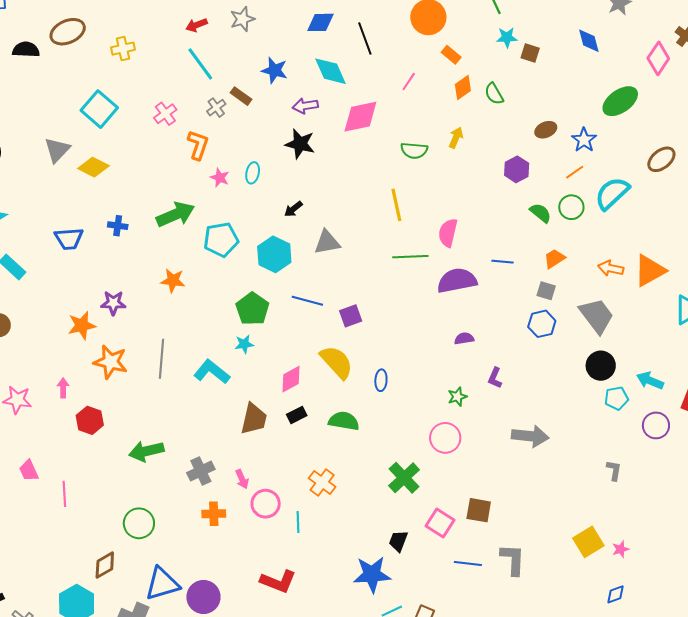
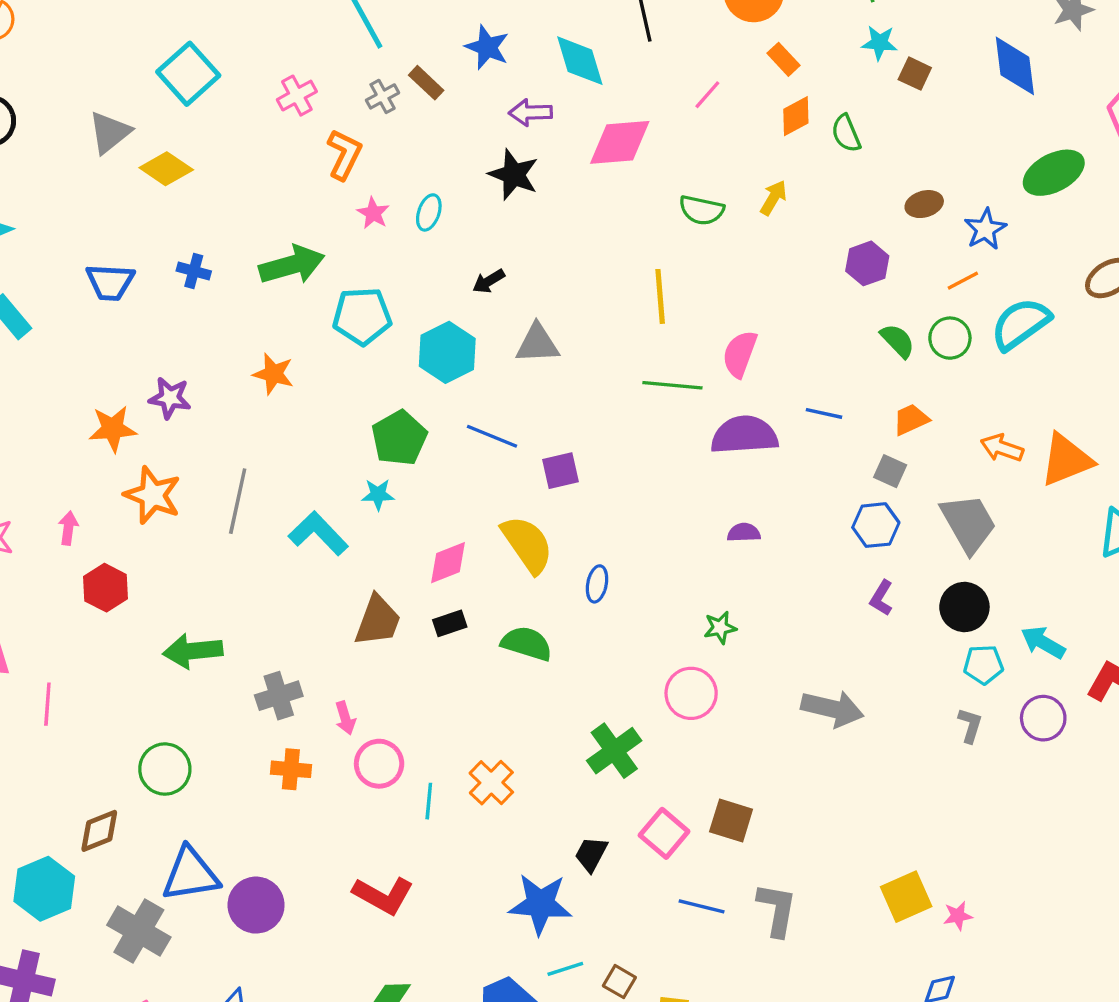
blue diamond: (589, 41) -> (1015, 66), size x1.4
purple L-shape: (495, 378) -> (881, 598), moved
gray L-shape: (614, 470) -> (970, 725), moved
orange cross: (322, 482) -> (491, 783), moved

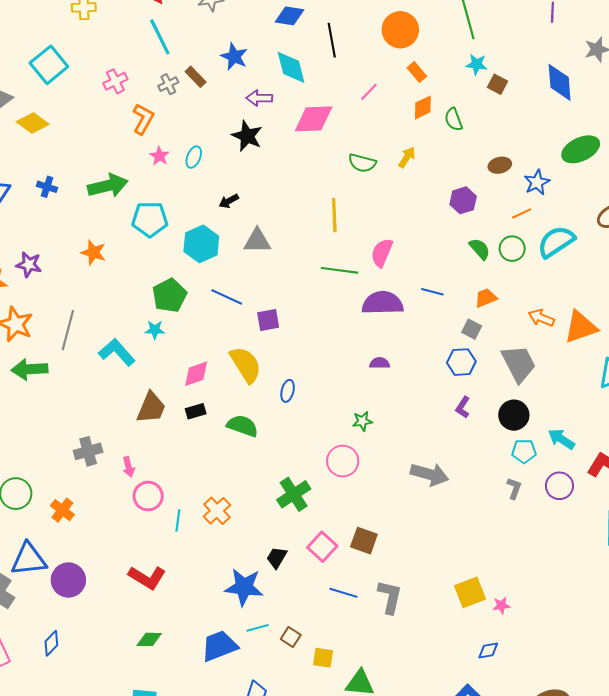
green arrow: (193, 651) -> (30, 369), moved
orange cross: (291, 769) -> (62, 510), moved, turned 30

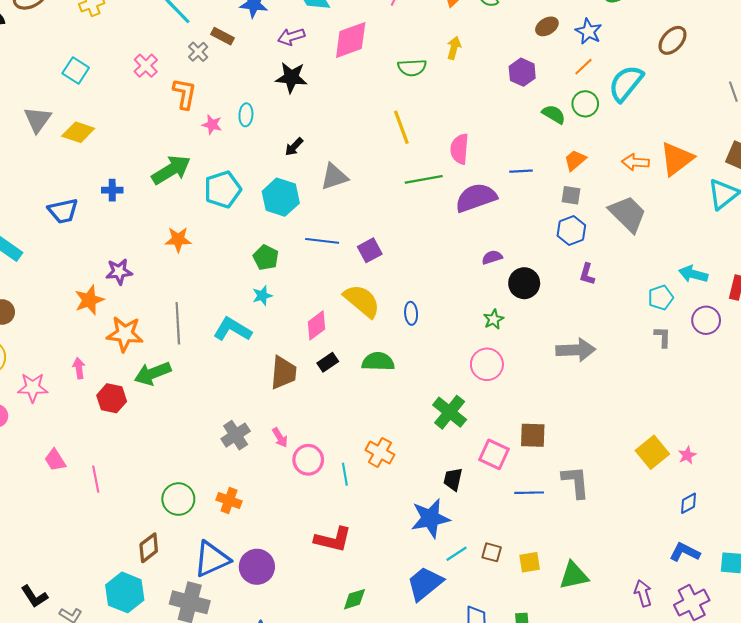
cyan square: (49, 65) -> (76, 71), size x0.7
green pentagon: (169, 295) -> (266, 257), size x0.7
black circle: (514, 415) -> (524, 283), moved

